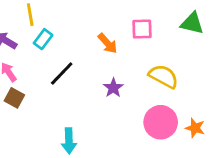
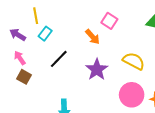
pink square: (142, 29) -> (109, 21), moved, turned 35
purple star: (113, 88) -> (97, 69), size x1.5

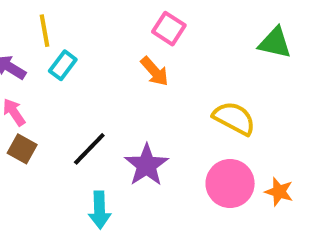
pink square: (109, 21) -> (169, 29), moved
black line: (59, 59) -> (89, 149), moved
purple star: (97, 69) -> (146, 165), moved

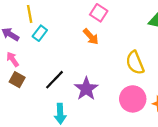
yellow semicircle: (234, 118) -> (135, 63), turned -140

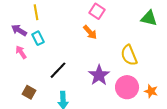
cyan rectangle: (40, 33) -> (38, 38), moved, turned -64
brown square: (17, 80) -> (29, 92), moved
purple star: (86, 89) -> (99, 75), moved

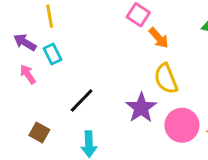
orange arrow: (90, 32) -> (159, 38), moved
yellow semicircle: (129, 55) -> (166, 79), moved

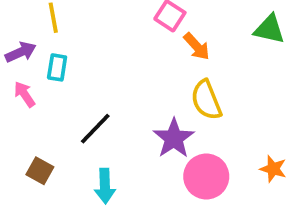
purple arrow: (25, 42) -> (21, 52), turned 125
cyan rectangle: (53, 54) -> (57, 67), turned 36
pink circle: (182, 125) -> (206, 176), moved

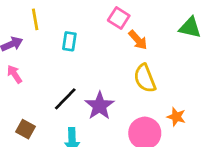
cyan rectangle: (57, 67) -> (69, 41), moved
purple star: (174, 138) -> (100, 106), moved
orange star: (273, 169) -> (176, 117), moved

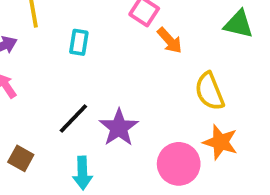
yellow semicircle: (145, 78) -> (210, 91), moved
orange star: (176, 117) -> (220, 142), size x1.4

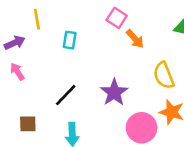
purple star: (119, 128) -> (114, 92), moved
brown square: (21, 158) -> (28, 124), turned -30

